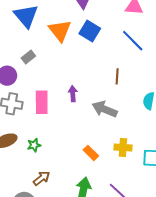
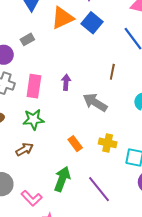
orange triangle: (60, 30) -> (62, 18), turned 35
green star: (34, 145) -> (33, 119), moved, size x1.5
brown arrow: (41, 178) -> (24, 149), moved

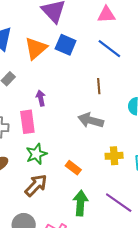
purple arrow: (66, 82) -> (41, 98), moved
orange rectangle: (75, 144) -> (73, 168), moved
brown arrow: (24, 149) -> (36, 185), size x1.4

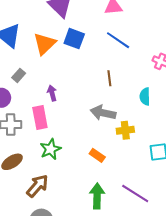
yellow cross: (114, 156) -> (125, 130), moved
orange rectangle: (73, 168) -> (97, 155), moved
brown arrow: (36, 185) -> (37, 186), moved

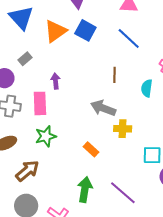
cyan semicircle: (145, 96) -> (147, 88), moved

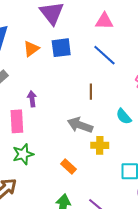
blue square: (85, 30) -> (61, 48), turned -35
orange triangle: (55, 31) -> (31, 49), size x0.7
cyan semicircle: (147, 88) -> (124, 116), moved, turned -48

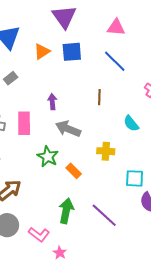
purple arrow: (32, 99) -> (52, 102), moved
gray arrow: (80, 125) -> (68, 129), moved
green star: (23, 154) -> (48, 157), moved, turned -30

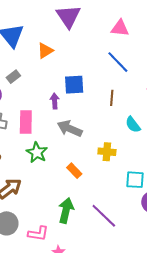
blue square: (72, 52) -> (74, 85), moved
brown line: (99, 97) -> (112, 98), moved
green star: (48, 157) -> (37, 152), moved
pink L-shape: (39, 234) -> (38, 234), turned -30

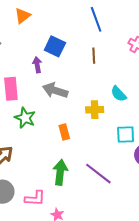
blue line: (118, 62) -> (96, 19), turned 30
blue square: (74, 85) -> (55, 46), turned 35
cyan semicircle: (133, 125) -> (119, 94), moved
orange rectangle: (74, 171) -> (64, 132), turned 35

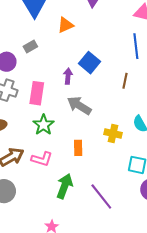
pink L-shape: (35, 198) -> (42, 159), moved

